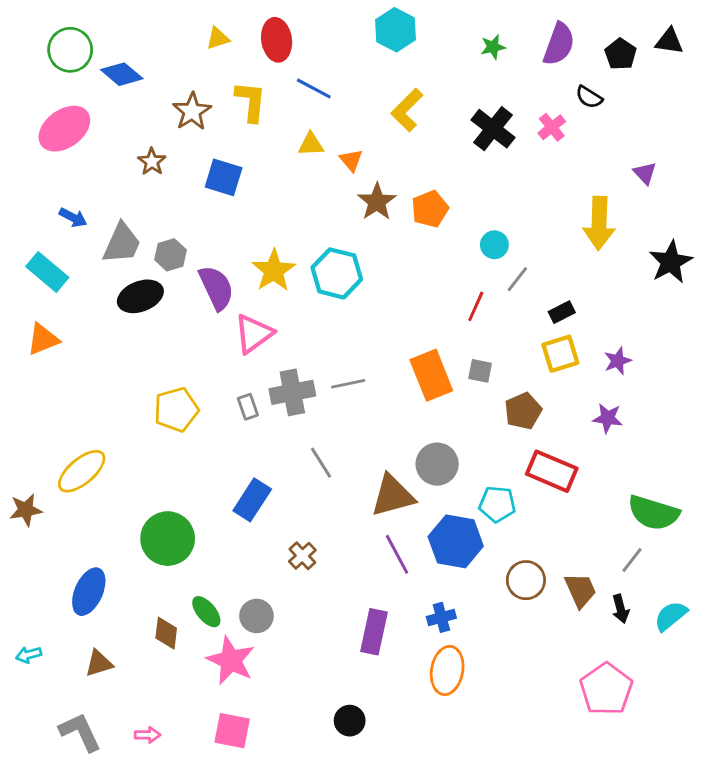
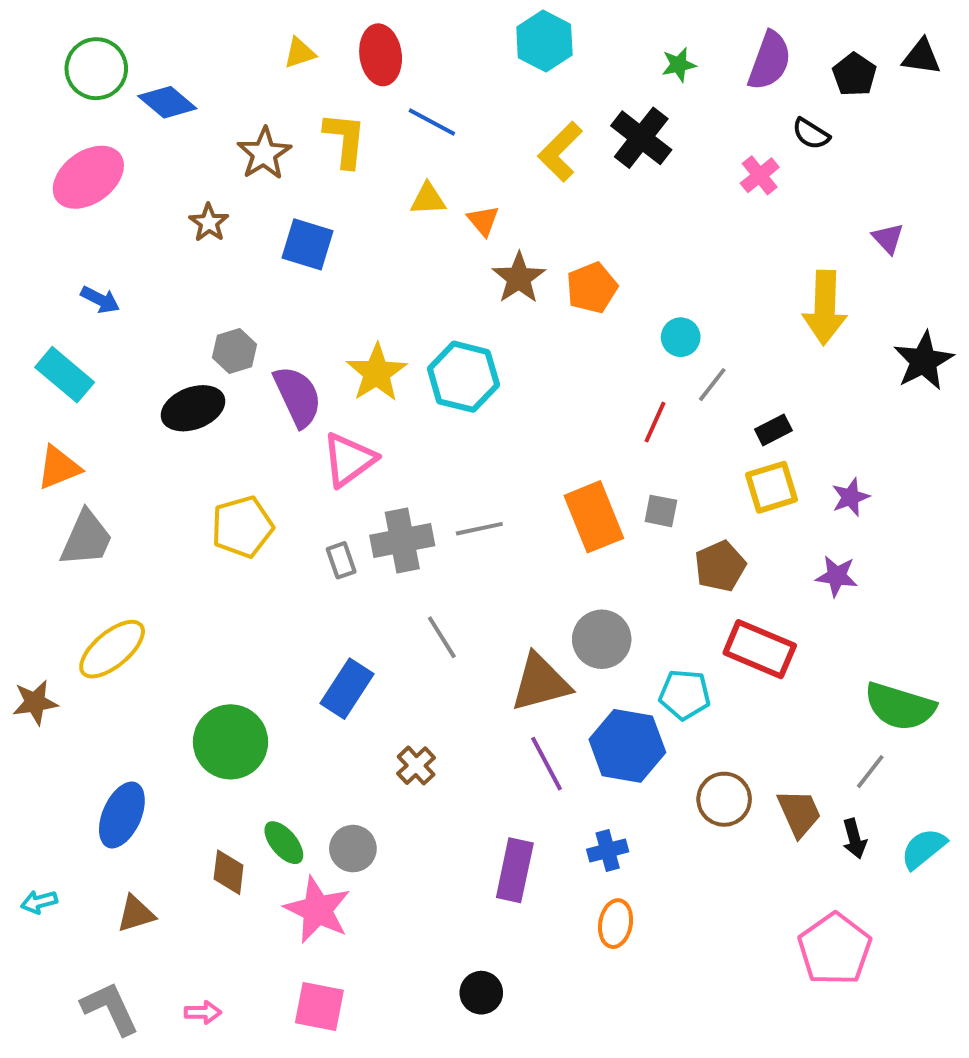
black cross: (493, 129) -> (641, 138), moved
gray trapezoid: (122, 243) -> (86, 539), moved
yellow pentagon: (176, 410) -> (242, 527), moved
orange ellipse: (447, 670) -> (616, 924), size x0.7

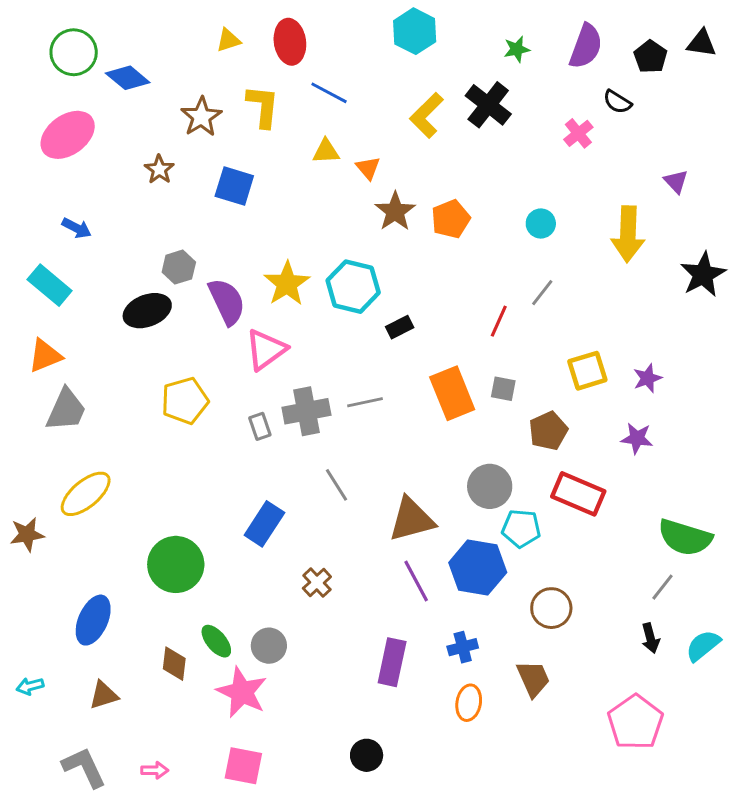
cyan circle: (681, 337) -> (541, 223), moved
black rectangle: (773, 430) -> (400, 327), moved
gray circle: (602, 639) -> (490, 486), moved
brown trapezoid: (799, 813) -> (533, 679), moved

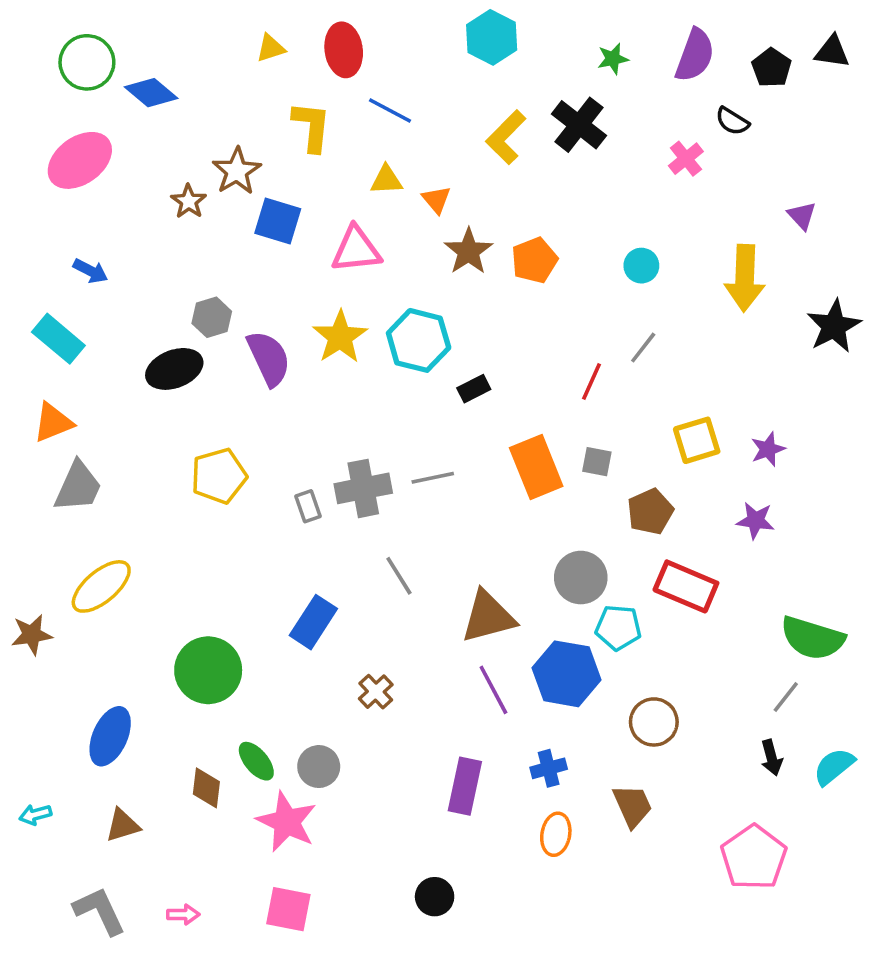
brown star: (201, 117) -> (237, 171), moved
pink triangle: (266, 350) -> (356, 250), moved, turned 30

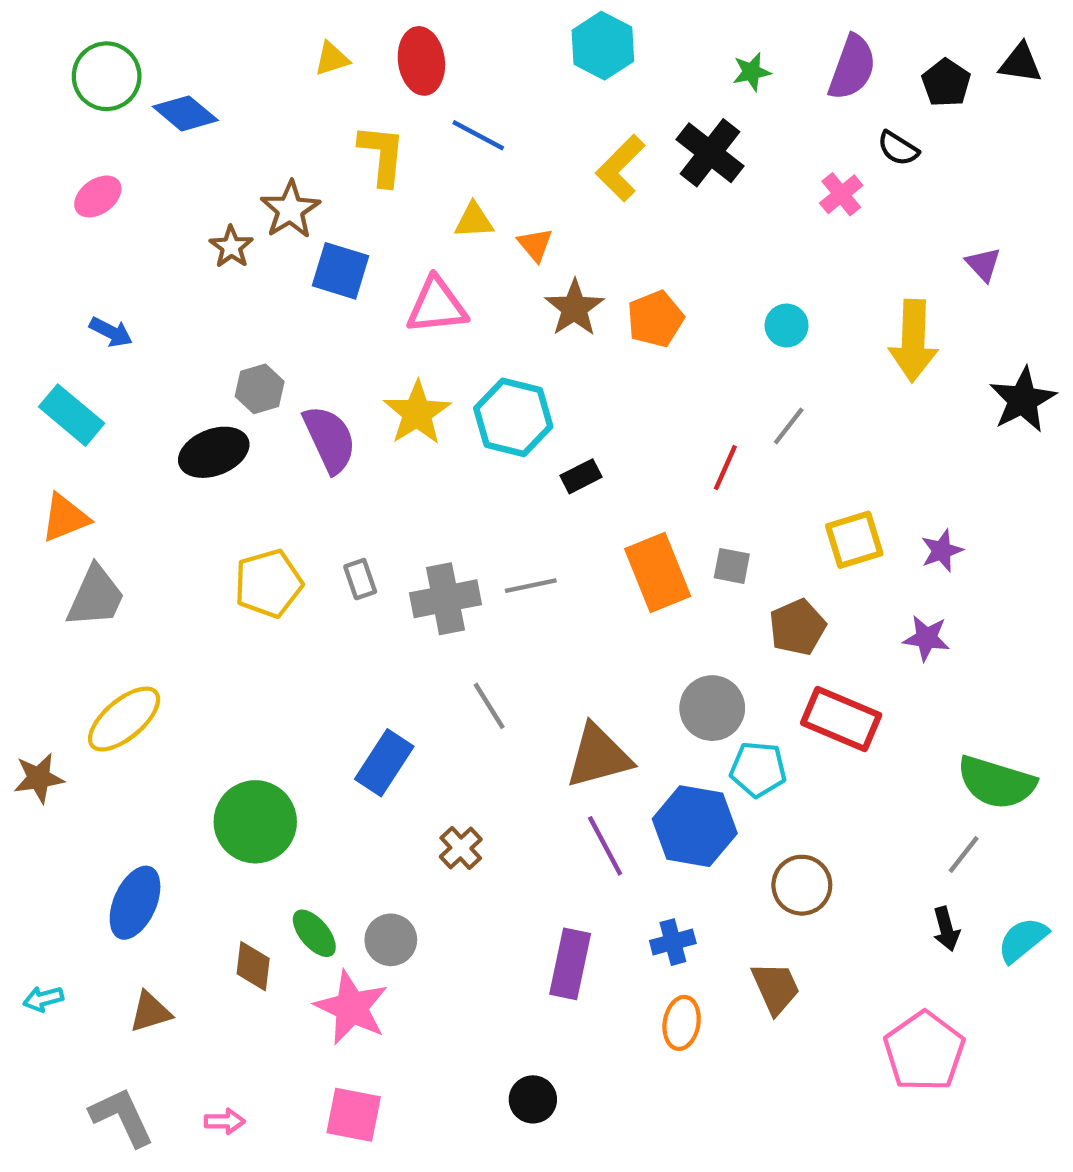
pink ellipse: (80, 160) -> (98, 196), size x0.6
gray rectangle: (308, 506) -> (360, 579), moved

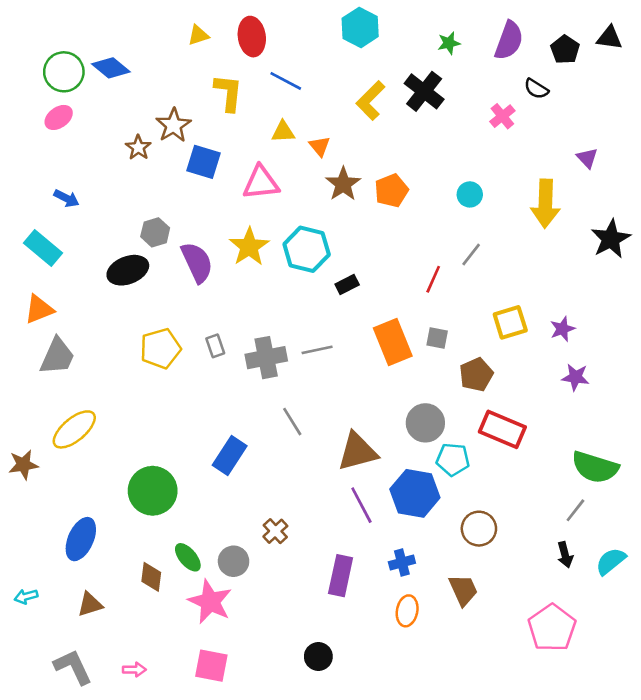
green circle: (107, 76) -> (64, 72), moved
purple star: (926, 638) -> (575, 377), moved
brown cross: (461, 848) -> (275, 531), moved

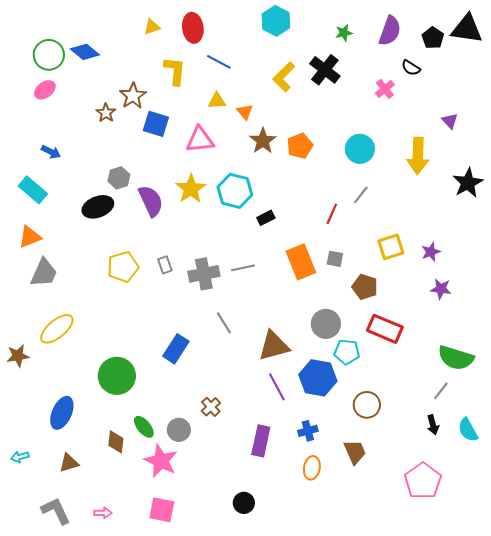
black triangle: (609, 38) -> (467, 29), size x1.6
cyan circle: (470, 194) -> (360, 149), size x1.5
brown pentagon: (476, 375) -> (365, 287), turned -30
cyan semicircle: (611, 561) -> (468, 430), turned -80

